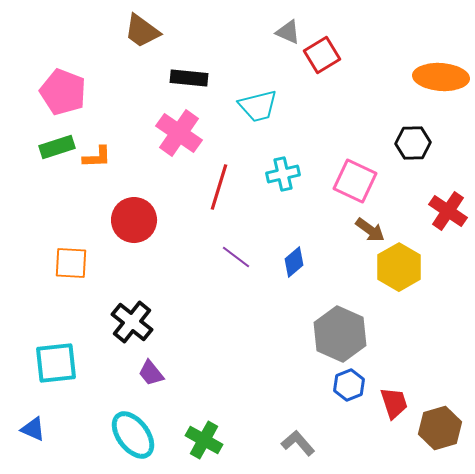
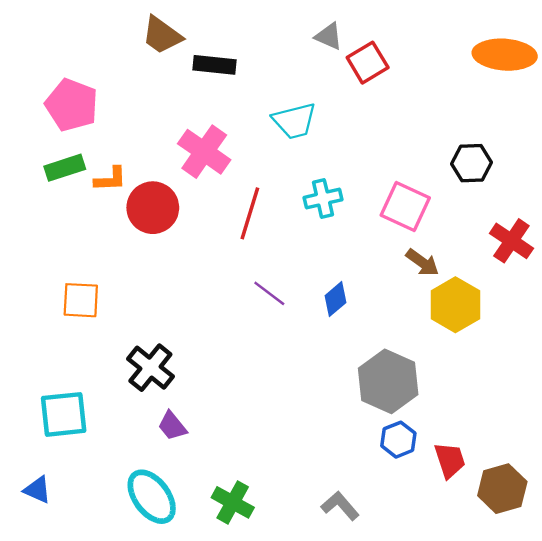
orange ellipse: (441, 77) -> (505, 55), moved
black rectangle: (189, 78) -> (214, 65), moved
red circle: (134, 220) -> (153, 208), moved

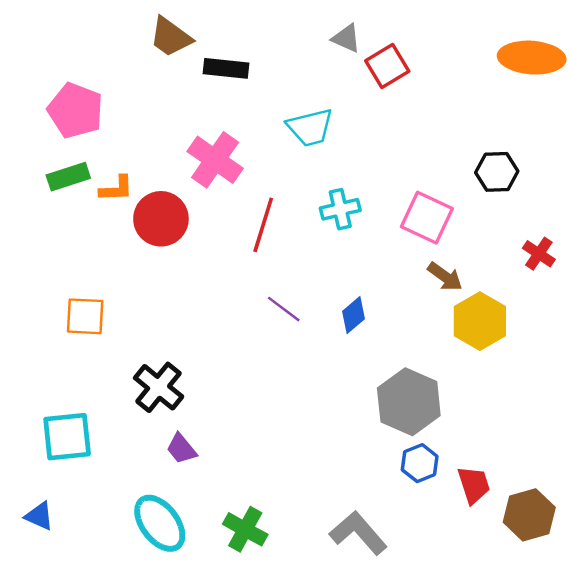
red cross: (511, 241) -> (539, 254), size x0.7
gray L-shape: (340, 506) -> (358, 533), size x1.4

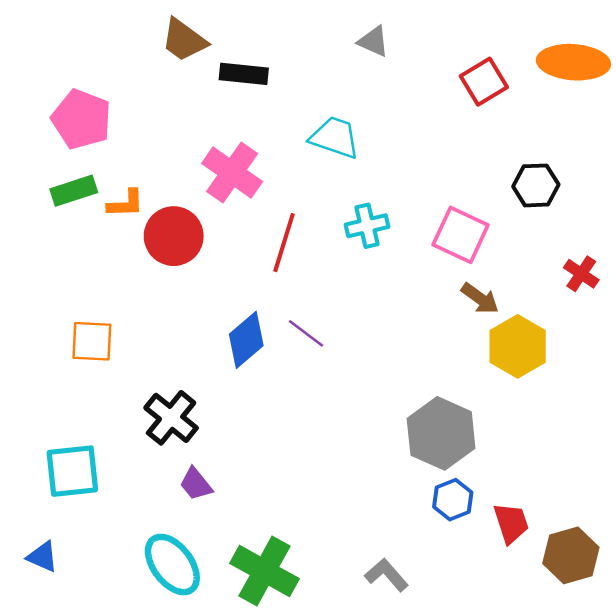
red square: (387, 66) -> (484, 82), moved
cyan trapezoid: (310, 127) -> (335, 137), turned -147
blue diamond: (353, 315) -> (246, 340), moved, size x1.4
green cross: (245, 529) -> (265, 571), size x1.4
gray L-shape: (358, 533) -> (387, 575), size x0.7

